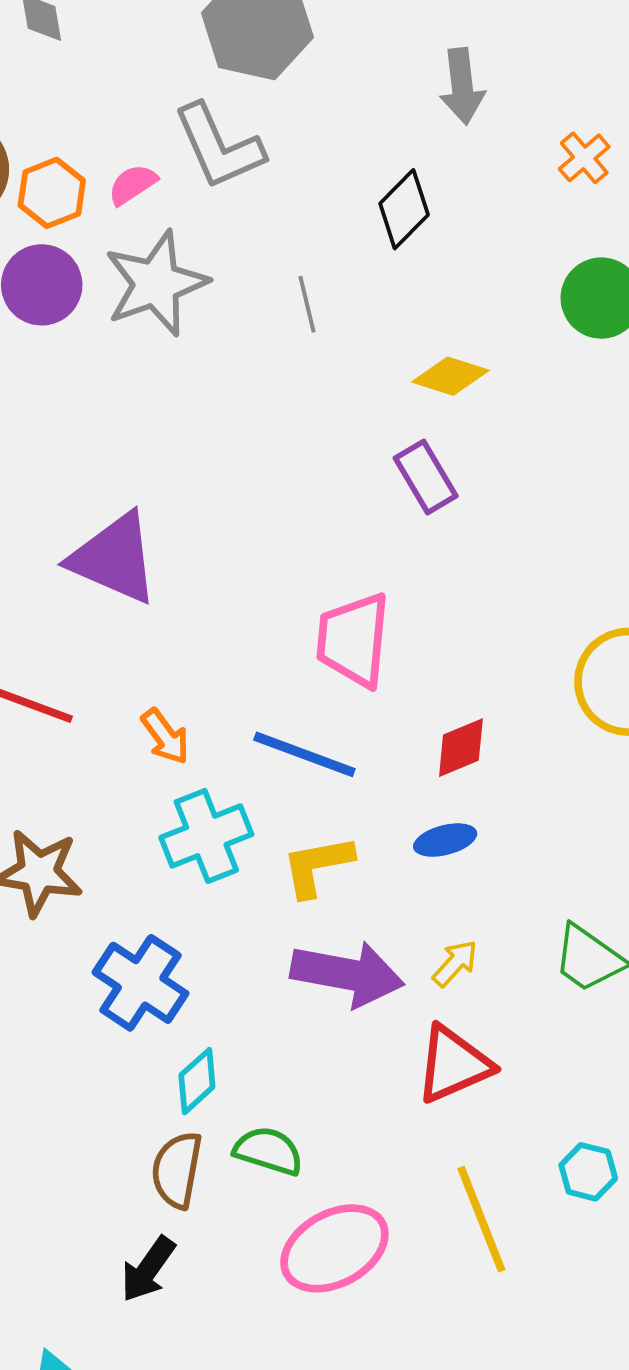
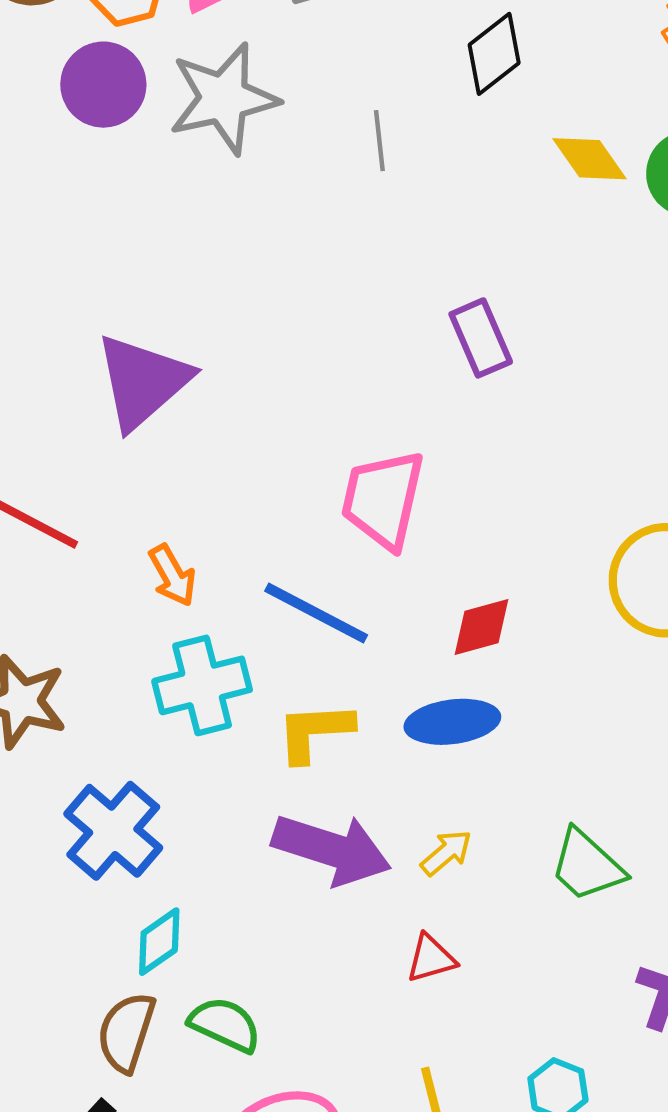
yellow diamond: (450, 376) -> (590, 159), moved, turned 30
purple triangle: (114, 558) -> (143, 381), turned 48
blue ellipse: (445, 840) -> (452, 722), size x1.4
red triangle: (453, 1064) -> (431, 958), size x0.6

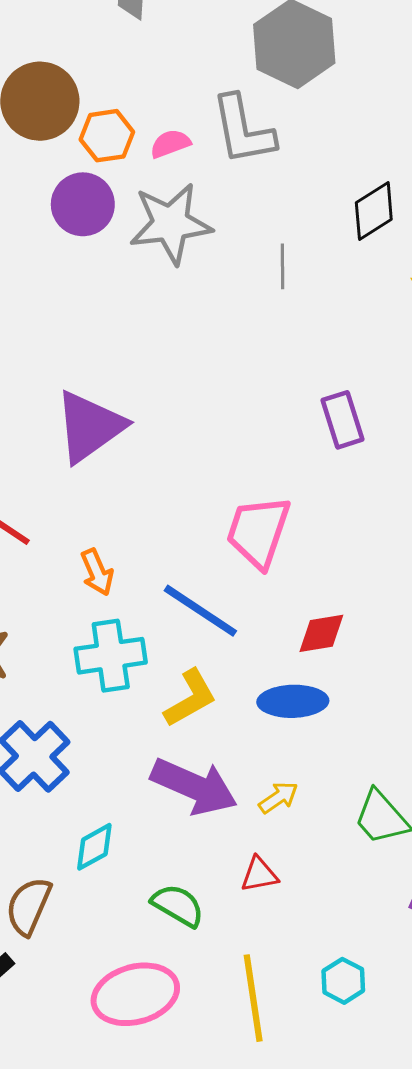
yellow L-shape: (315, 732) -> (190, 698), turned 148
cyan diamond: (159, 942) -> (94, 847), moved
green semicircle: (225, 1025) -> (178, 905), moved

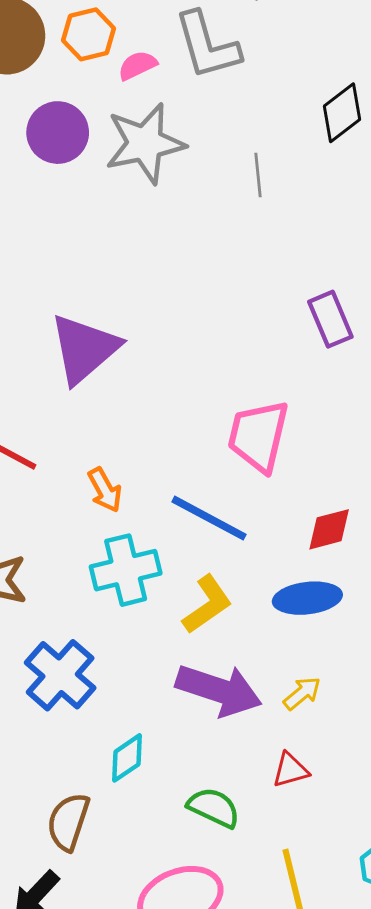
orange hexagon: (107, 136) -> (88, 34), moved

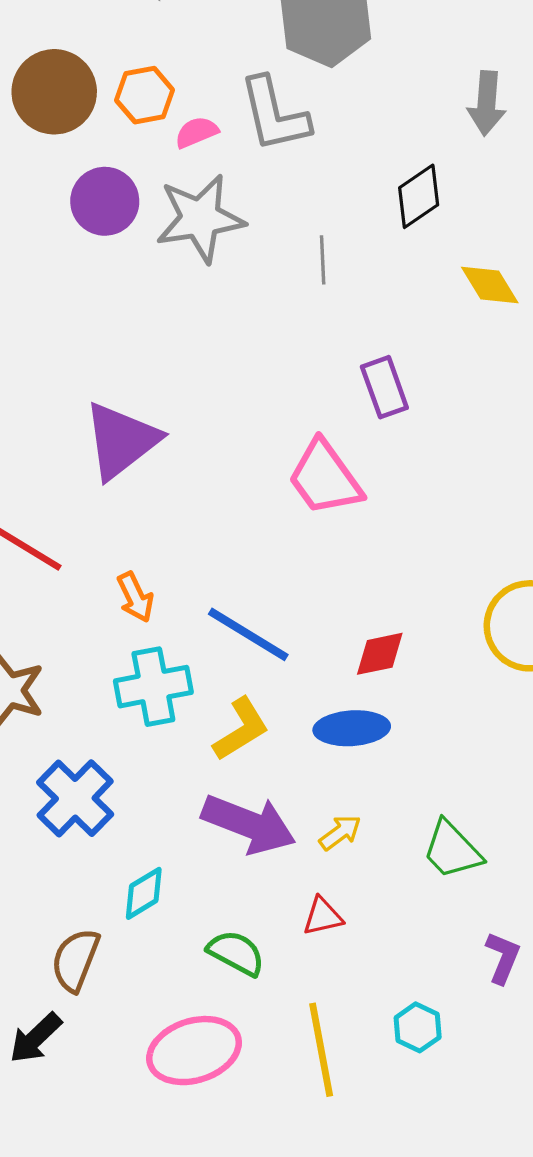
purple rectangle: (330, 319) -> (384, 387), moved
pink trapezoid: (258, 436) -> (325, 478), moved, turned -52

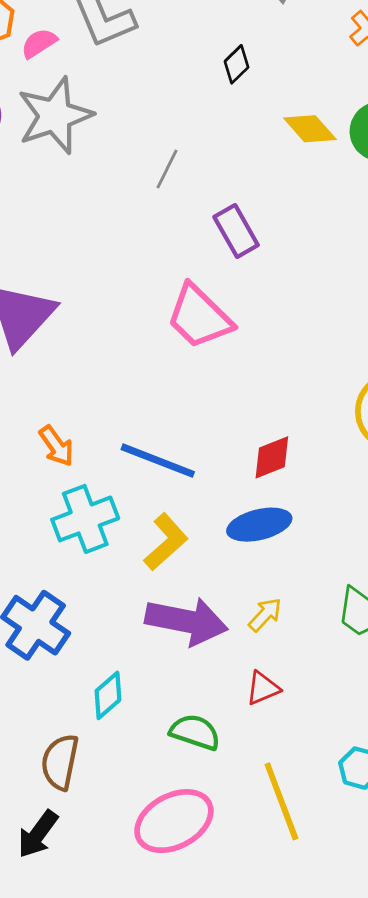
black diamond: (419, 196) -> (237, 64), size x0.7
gray line: (323, 260) -> (167, 169), moved, turned 39

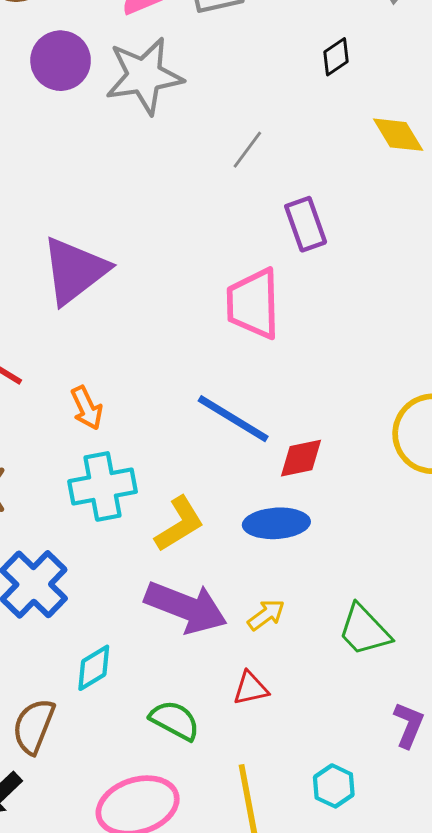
pink trapezoid: (199, 317) -> (253, 304), turned 34
blue line: (158, 461) -> (233, 419), moved

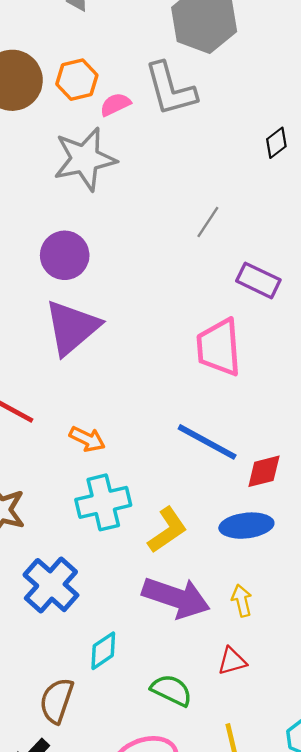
purple circle: (61, 61) -> (65, 255), moved
gray star: (144, 76) -> (85, 159), moved
purple rectangle: (306, 224) -> (258, 280), turned -42
orange arrow: (87, 408) -> (87, 439), turned -36
yellow arrow: (266, 615) -> (242, 601), turned -64

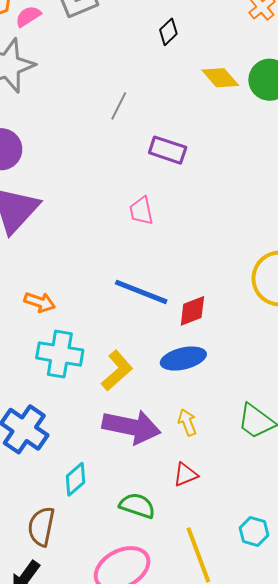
pink trapezoid: (219, 347) -> (141, 211), size x0.6
cyan cross: (103, 502) -> (60, 354), turned 30

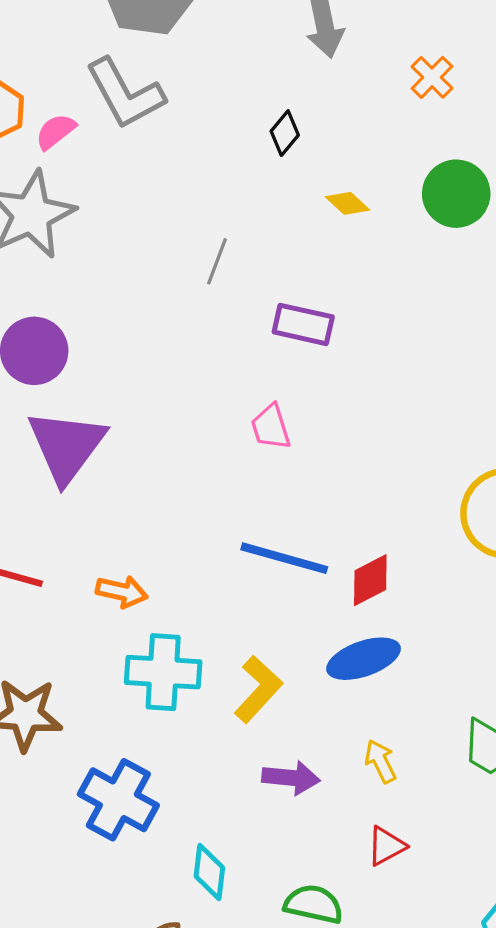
yellow diamond: (220, 78) -> (347, 203), moved, size x0.7
purple arrow: (131, 427) -> (291, 778), size x0.6
cyan diamond: (76, 479) -> (209, 872), turned -36

